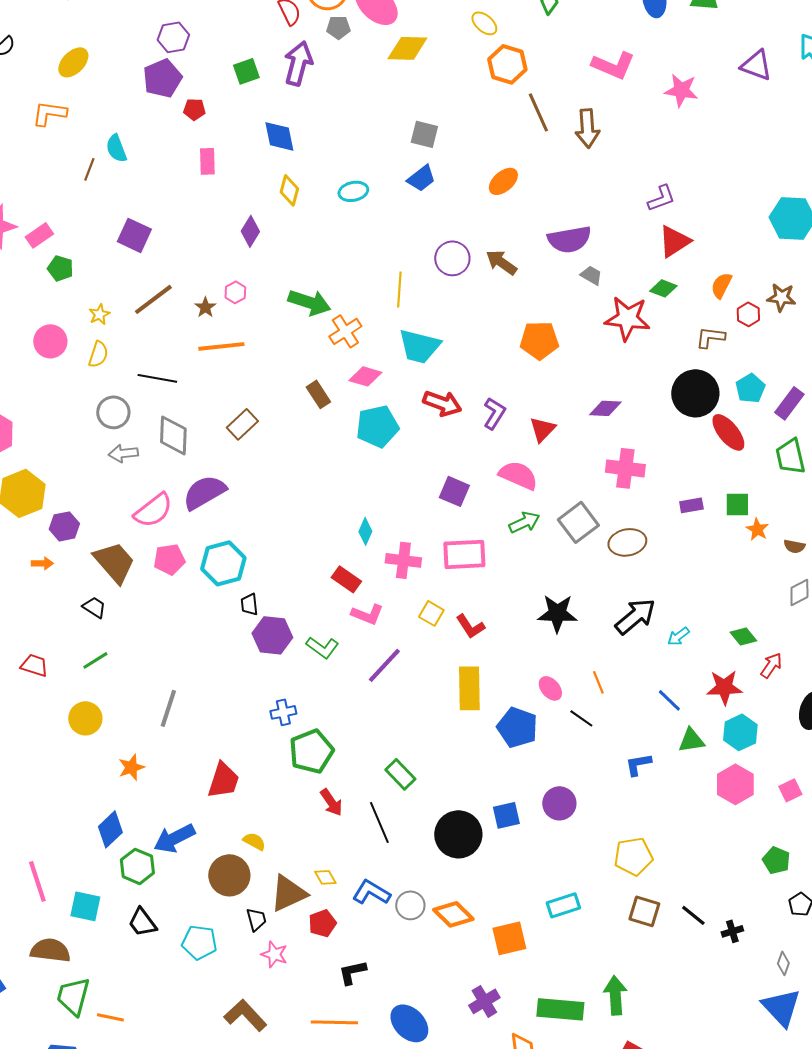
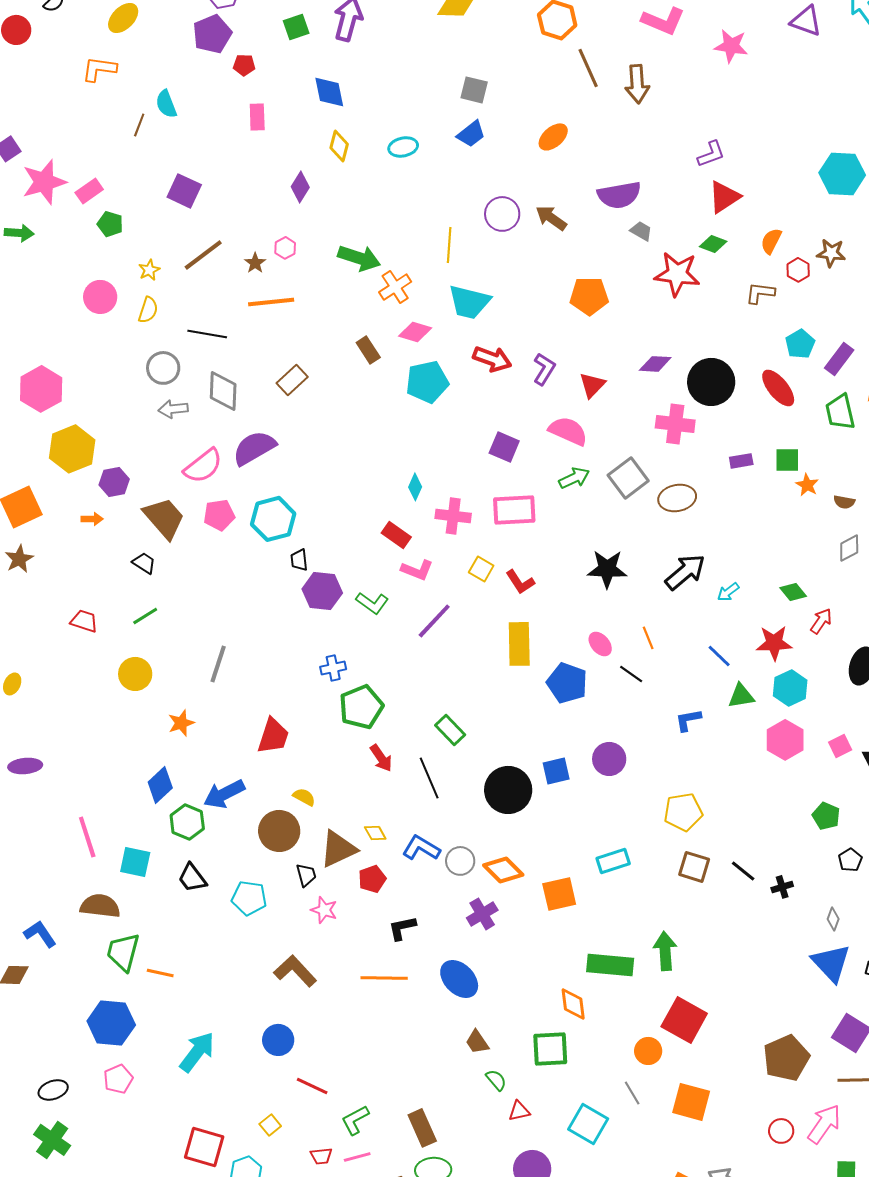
black circle: (695, 393) -> (711, 382), moved
purple cross: (484, 1001) -> (482, 914), moved

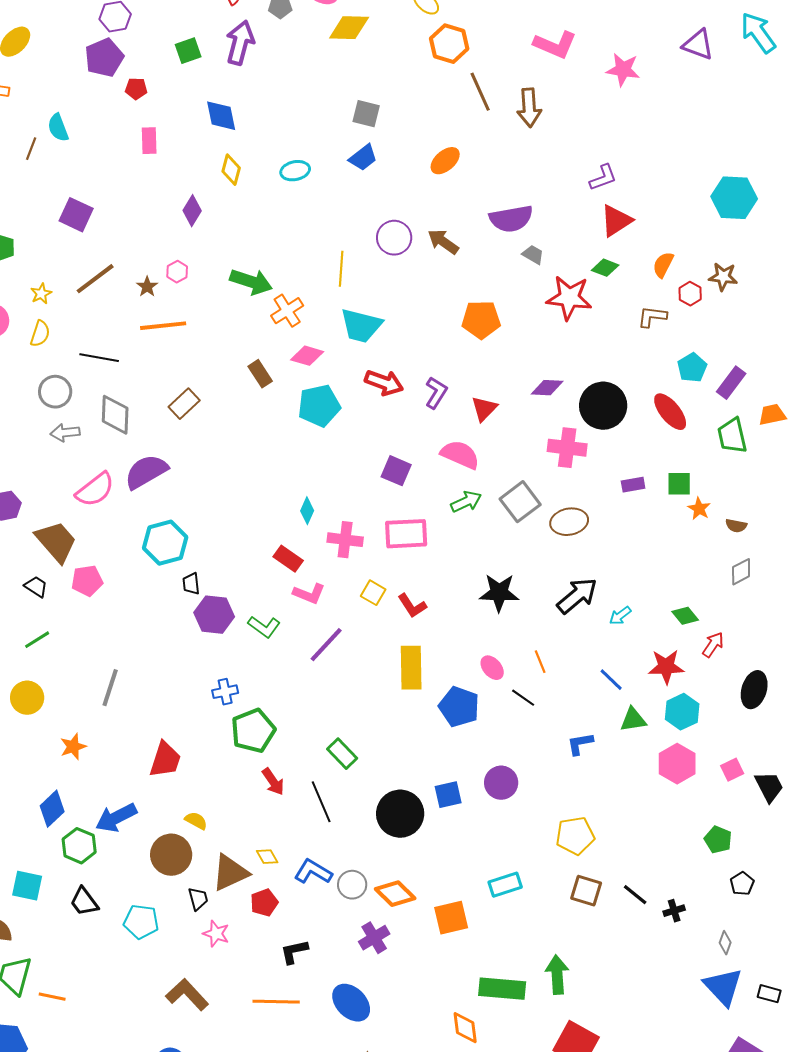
pink pentagon: (219, 515) -> (87, 581), moved

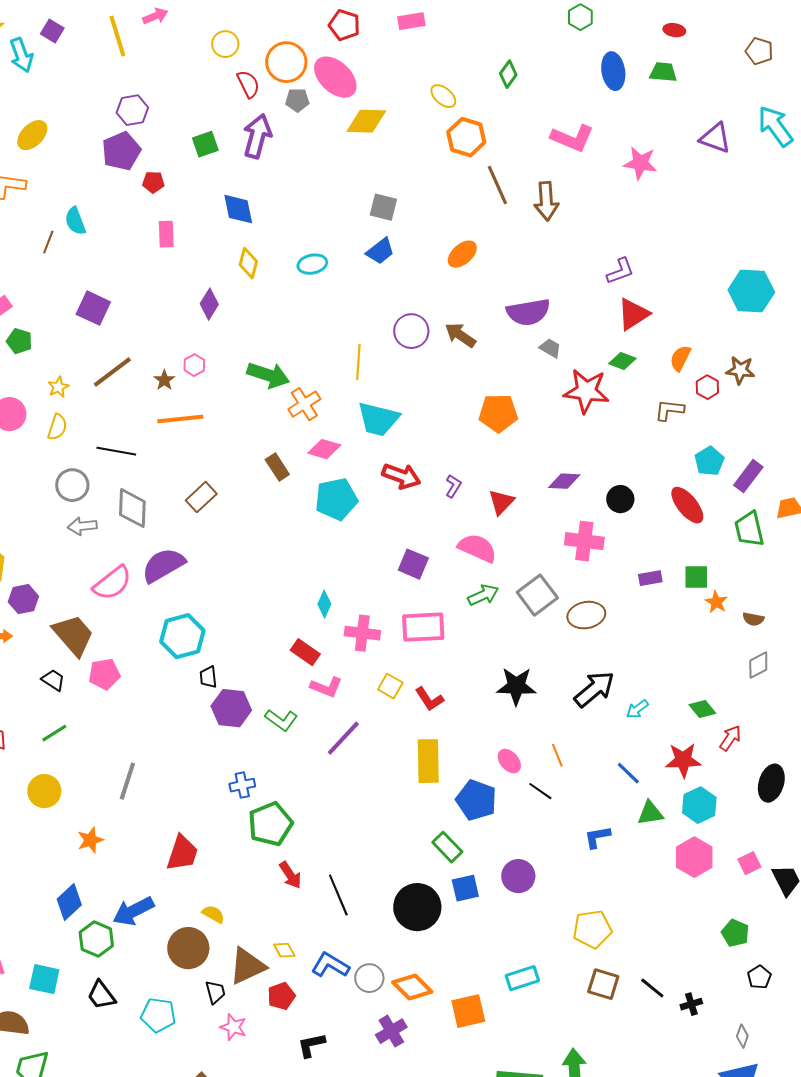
purple L-shape: (436, 393) -> (453, 486), size x0.7
black circle: (603, 406) -> (620, 499), size x0.6
green rectangle: (342, 754) -> (447, 847), moved

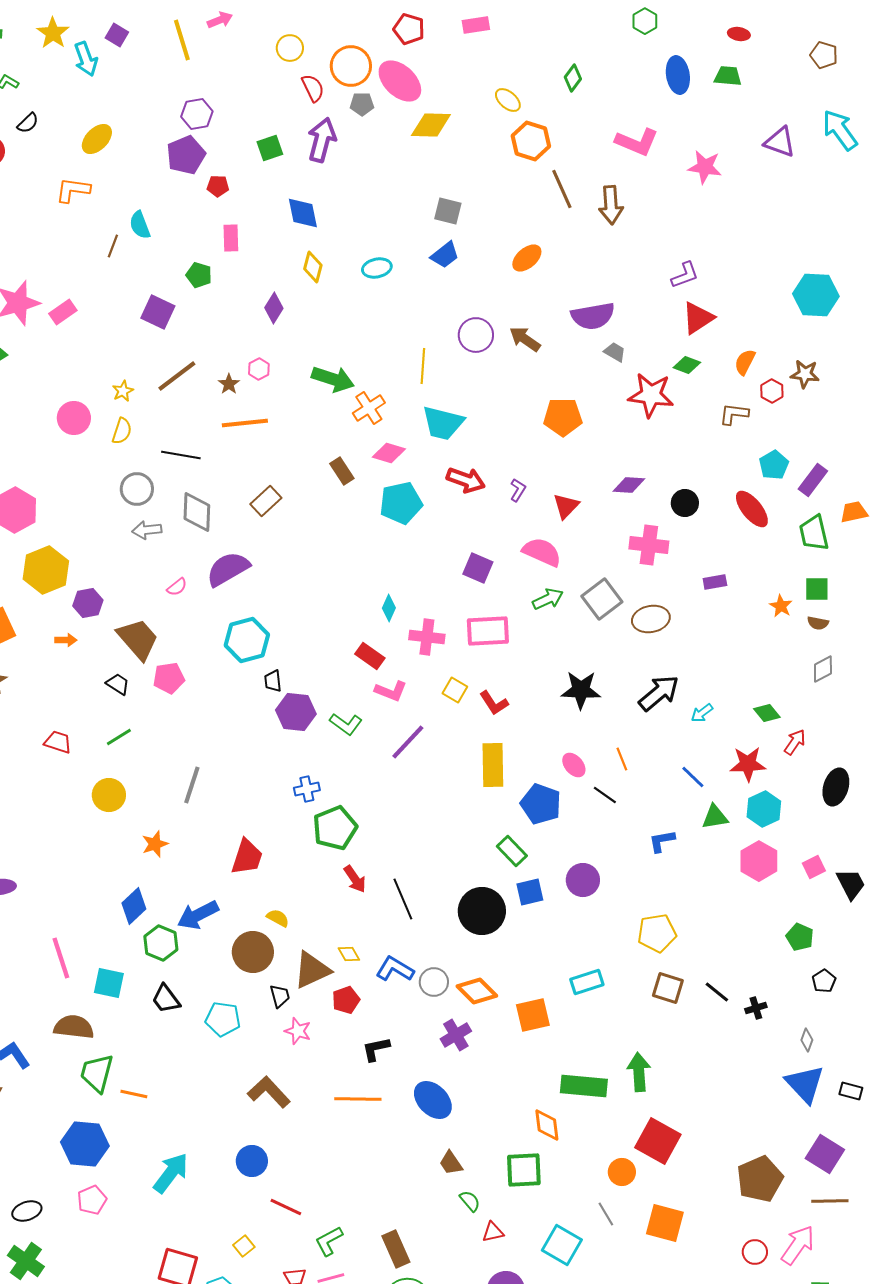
green pentagon: (19, 341) -> (199, 275), moved
green square: (696, 577) -> (817, 589), moved
pink semicircle: (112, 583) -> (177, 587), size x0.5

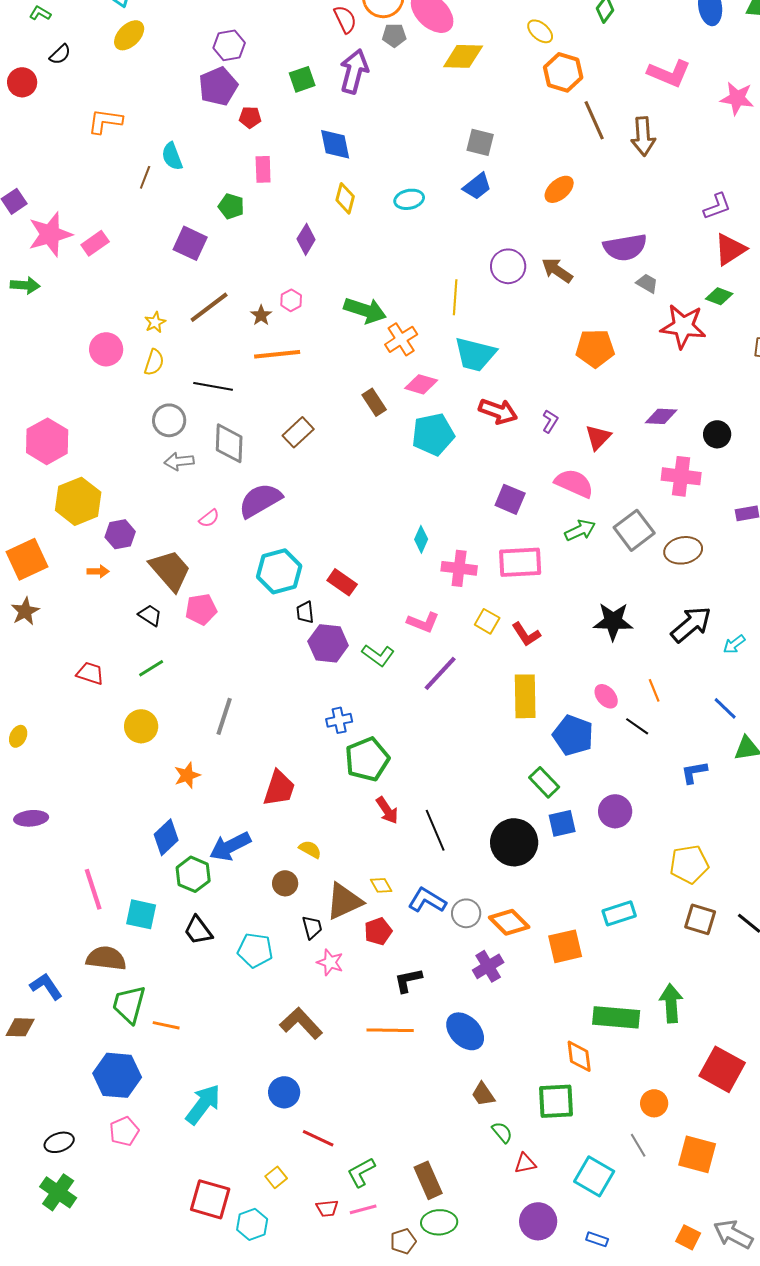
yellow ellipse: (97, 139) -> (129, 35), moved
red rectangle: (370, 656) -> (342, 582), moved
brown circle: (253, 952) -> (285, 883), size x0.6
red square: (658, 1141) -> (722, 1069), moved

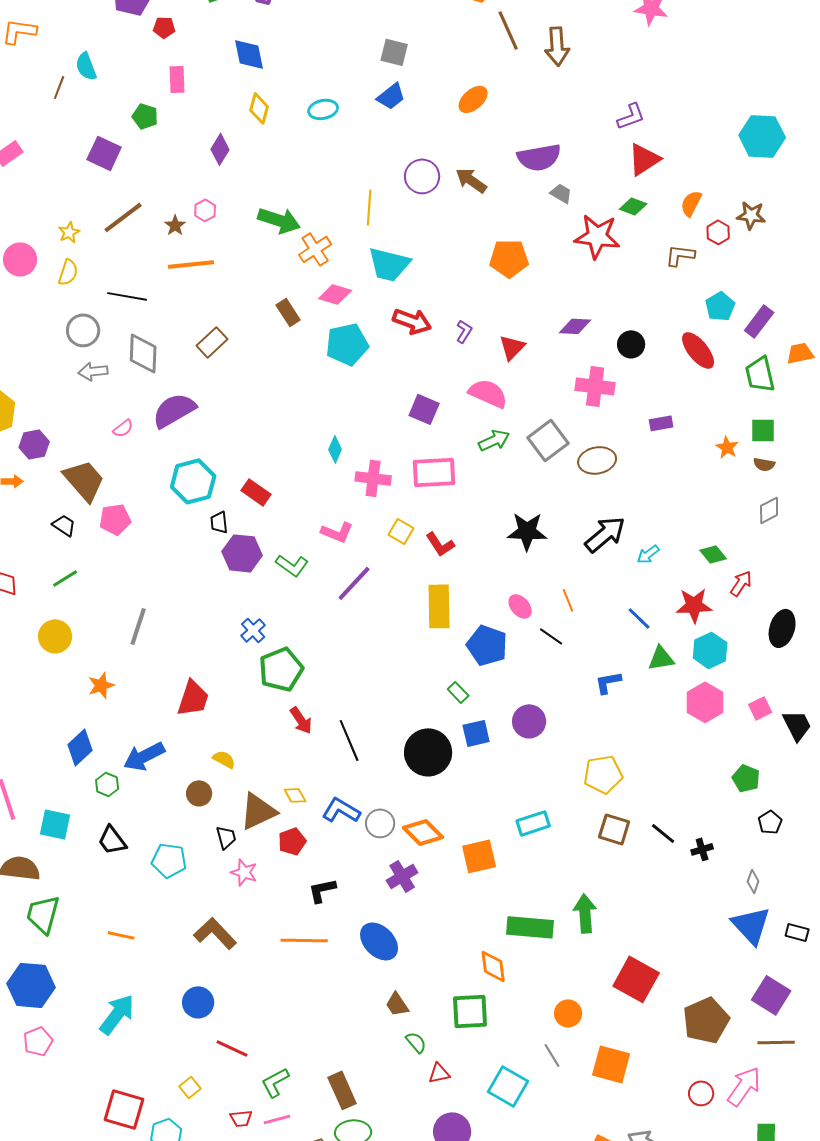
blue cross: (339, 720) -> (253, 630), turned -30
green rectangle: (544, 782) -> (458, 692), size x0.7
green hexagon: (193, 874) -> (107, 784), size x0.7
orange line: (166, 1025) -> (121, 935), moved

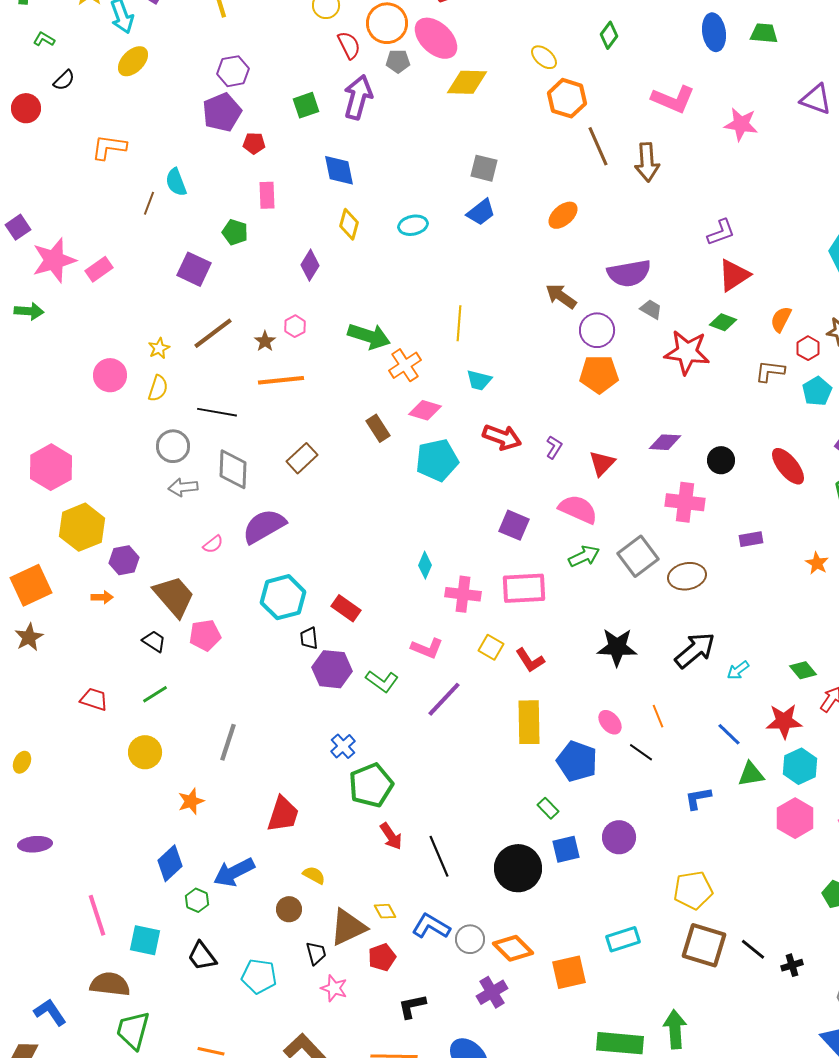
purple circle: (422, 176) -> (597, 330), moved
cyan trapezoid: (389, 264) -> (479, 380), size x0.6
cyan pentagon: (720, 306) -> (817, 391), moved
brown square: (614, 829) -> (704, 945), size x1.4

